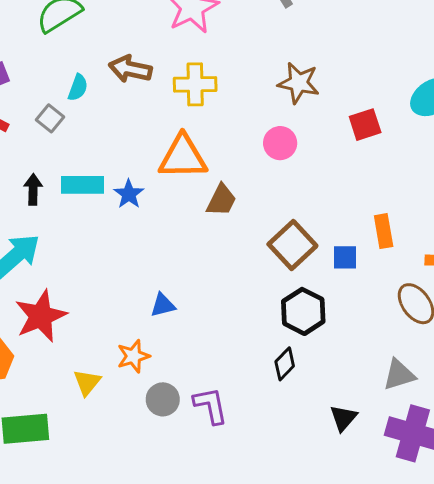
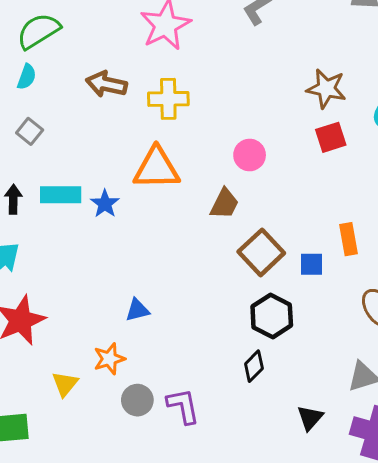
brown star: (299, 83) -> (326, 89), moved
cyan semicircle: (78, 88) -> (27, 77), moved
brown trapezoid: (221, 200) -> (224, 204), moved

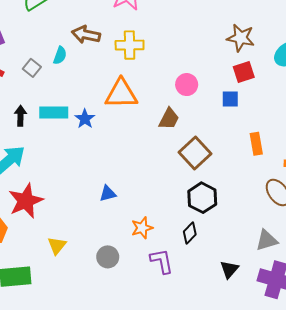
cyan semicircle: (27, 77) -> (60, 55), moved
blue square: (312, 264) -> (230, 99), moved
orange star: (109, 359) -> (142, 228), moved
purple L-shape: (183, 406) -> (162, 261), moved

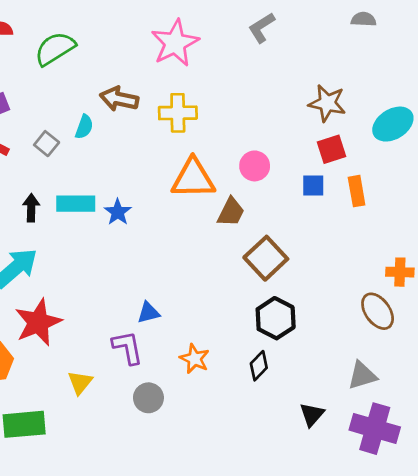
orange triangle: (121, 94) -> (193, 179), moved
orange rectangle: (256, 144) -> (357, 191), moved
orange star: (142, 228) -> (195, 359), turned -30
purple L-shape: (162, 261) -> (128, 348), moved

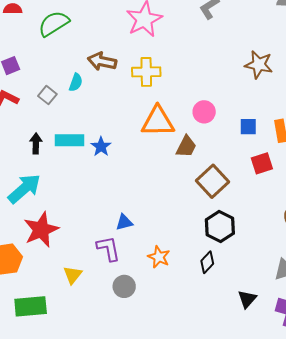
red square: (331, 149) -> (262, 163), moved

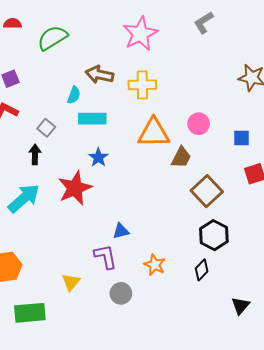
gray square: (47, 95) -> (46, 128), moved
cyan rectangle: (69, 140) -> (92, 119), moved
red star: (41, 230) -> (75, 188), moved

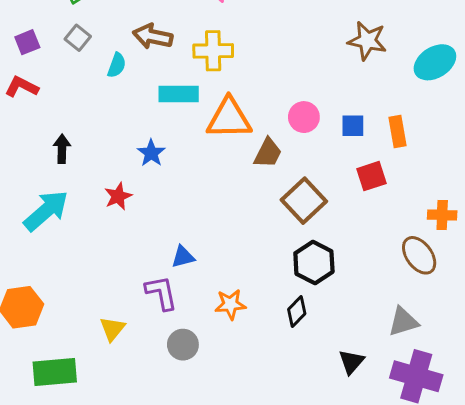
cyan rectangle: (92, 119) -> (179, 94), moved
pink circle: (199, 124) -> (304, 117), moved
gray square: (46, 128) -> (78, 38), moved
red star: (75, 188) -> (118, 196), size x0.6
orange star: (155, 265) -> (230, 304), turned -30

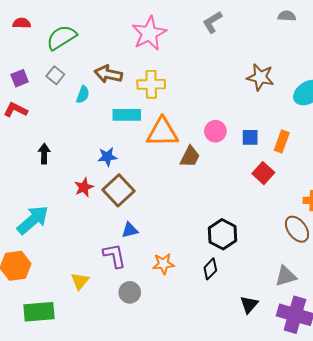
orange rectangle: (398, 131) -> (282, 141), turned 30
blue star: (151, 153) -> (107, 157), turned 30
red square: (372, 176) -> (263, 173), turned -30
brown square: (304, 201) -> (119, 190), moved
cyan arrow: (46, 211) -> (33, 220), moved

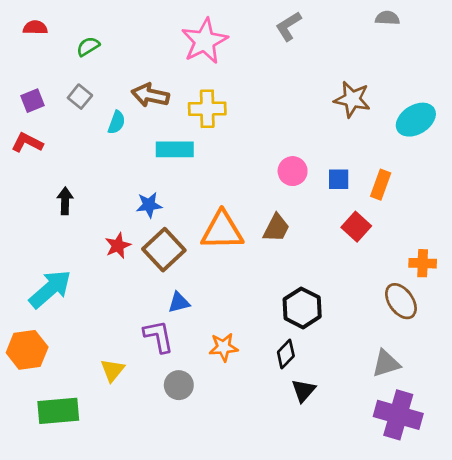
green semicircle: (61, 37) -> (88, 46), size x0.6
orange triangle: (162, 132) -> (222, 231), moved
brown trapezoid: (190, 157) -> (276, 228), moved
black triangle: (249, 305) -> (303, 391), moved

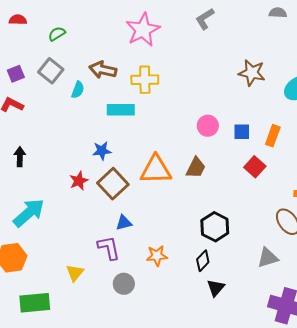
gray square: (80, 97) -> (51, 71), size x1.4
black arrow: (65, 201) -> (20, 157), moved
gray triangle: (386, 363) -> (268, 258), moved

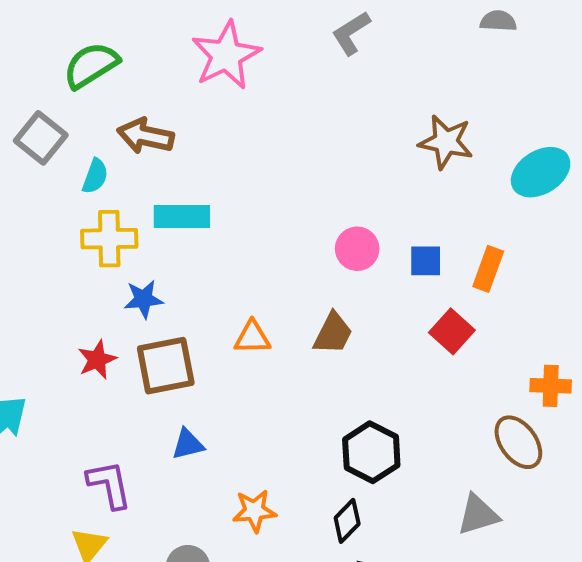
green semicircle: (57, 34) -> (91, 65), moved, size x1.6
yellow cross: (145, 80) -> (109, 239), moved
orange triangle: (156, 170) -> (252, 337), size x0.6
brown square: (113, 184) -> (166, 366), turned 32
purple L-shape: (109, 248) -> (109, 485), moved

